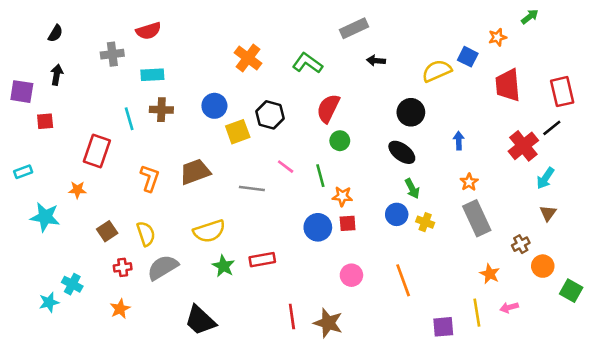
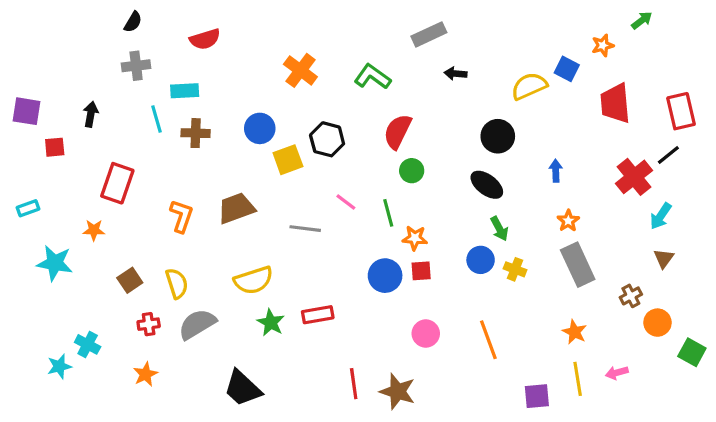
red semicircle: (148, 31) -> (205, 39), moved
black semicircle: (55, 33) -> (133, 22), moved
black arrow: (57, 75) -> (91, 114), moved
cyan line: (129, 119) -> (156, 119), moved
orange star: (490, 274) -> (575, 332), moved

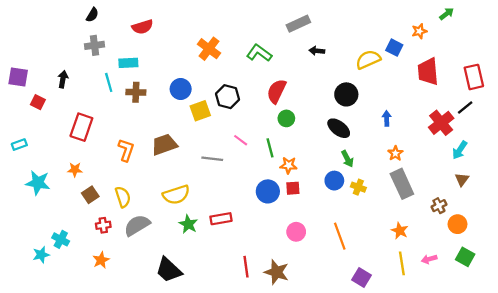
red square: (55, 147) -> (38, 102), turned 32
orange star: (94, 230) -> (75, 170), moved
green square: (692, 352) -> (465, 257), moved
purple square: (537, 396) -> (362, 278), moved, turned 36

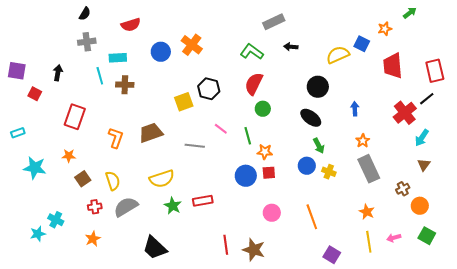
green L-shape: (259, 53) -> (252, 52), moved
blue circle: (181, 89) -> (161, 52), moved

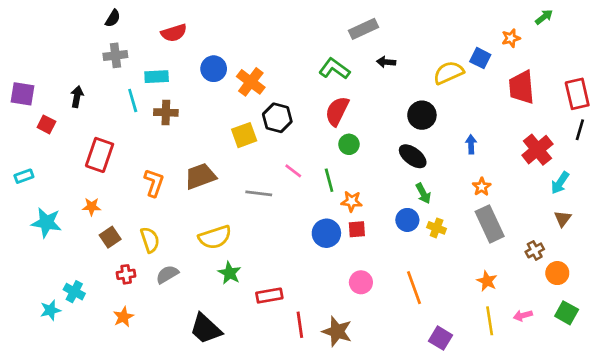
orange cross: (192, 45) -> (251, 82), moved
black line: (427, 99) -> (580, 130), moved, turned -35
red rectangle: (203, 201) -> (269, 296), moved
gray semicircle: (126, 207) -> (167, 274), size x0.7

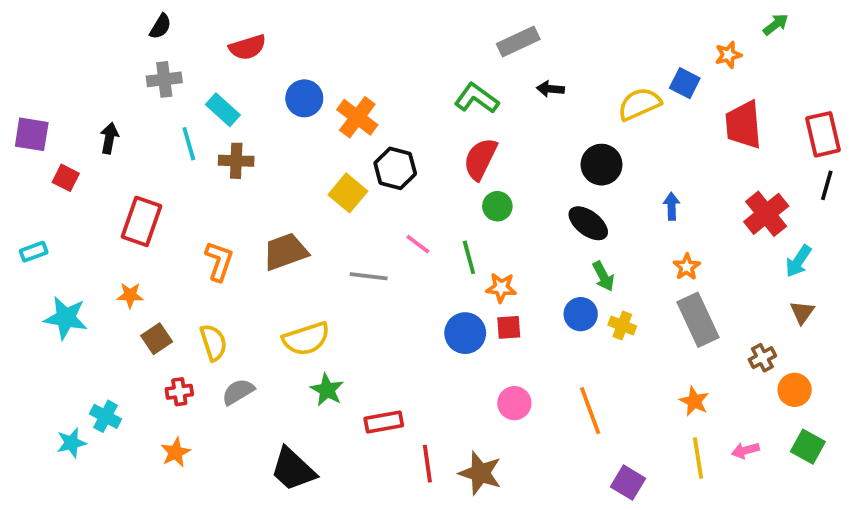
cyan rectangle: (157, 77) -> (223, 110), turned 45
yellow square: (244, 135) -> (348, 193), turned -30

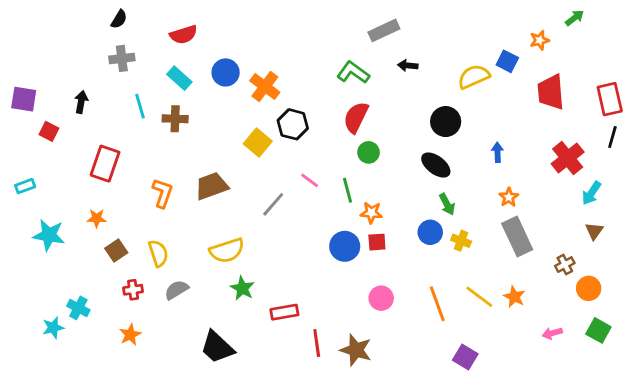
cyan rectangle: (223, 110) -> (179, 78), moved
gray line: (369, 276) -> (273, 204), turned -56
yellow line: (698, 458) -> (479, 297), moved, turned -44

